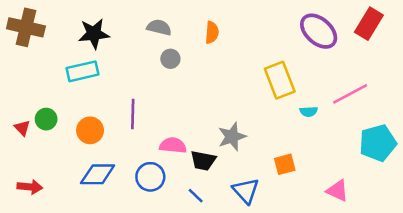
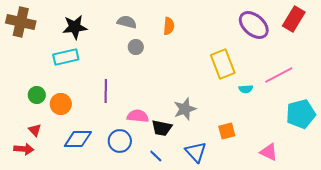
red triangle: (22, 128) -> (35, 130), moved
orange circle: (90, 130) -> (61, 104), moved

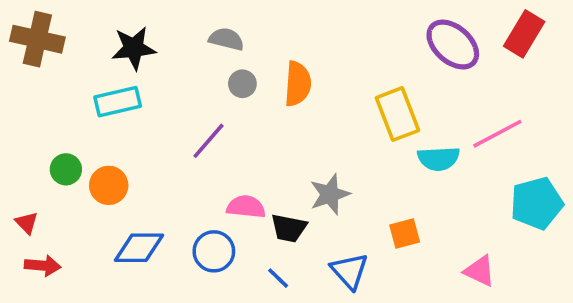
orange semicircle: (169, 26) -> (298, 84), moved, size x1.4
cyan semicircle: (246, 89) -> (439, 159), size x1.6
purple line: (106, 91) -> (209, 141), moved, turned 40
red triangle: (35, 130) -> (27, 223), moved

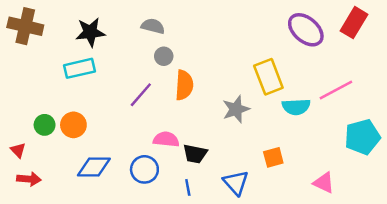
orange semicircle: (298, 84) -> (184, 85), moved
green circle: (66, 169) -> (45, 125), moved
gray star: (330, 194) -> (236, 109), moved
blue line: (278, 278) -> (188, 187), turned 35

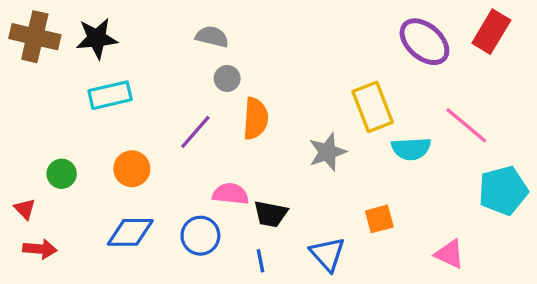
black star: (90, 32) -> (97, 38), moved
pink line: (336, 90) -> (466, 125), turned 68
orange circle: (73, 125) -> (132, 169), moved

